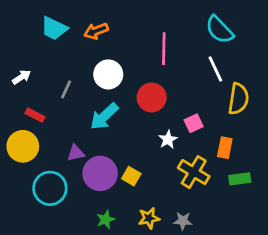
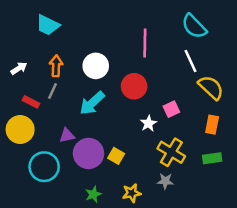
orange arrow: (96, 31) -> (56, 66), moved, turned 114
gray line: (66, 89) -> (53, 91), moved
yellow semicircle: (238, 99) -> (211, 87), turned -56
orange rectangle: (225, 148) -> (212, 125), moved
gray star: (183, 221) -> (165, 181), moved

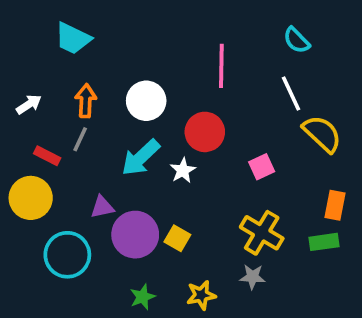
cyan semicircle: (194, 26) -> (297, 40), size x0.7
white star: (148, 123) -> (183, 170), moved
orange rectangle: (212, 125) -> (335, 205), moved

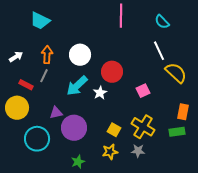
pink line: (221, 66) -> (121, 16), moved
yellow square: (177, 238) -> (114, 130), moved
yellow star: (201, 295) -> (110, 152), moved

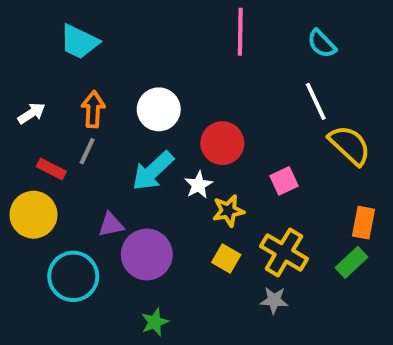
green rectangle: (177, 132) -> (352, 262), turned -35
yellow star: (110, 152) -> (228, 211), moved

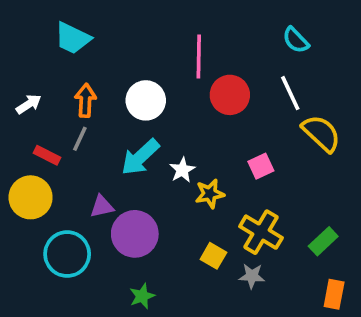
pink line: (240, 32) -> (199, 57), moved
red circle: (222, 143) -> (230, 95), moved
orange rectangle: (363, 223) -> (334, 294), moved
yellow square: (226, 258) -> (213, 256), moved

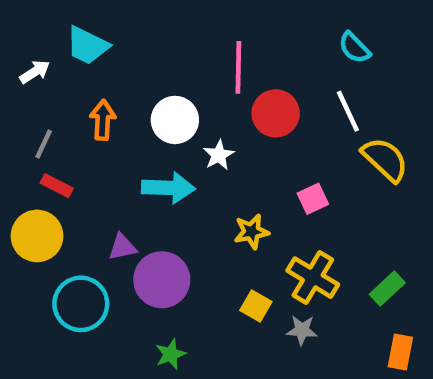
white arrow: (29, 104) -> (35, 72), moved
gray line: (80, 139) -> (44, 144), moved
cyan arrow: (140, 157) -> (168, 188), turned -135
white star: (182, 170) -> (219, 155), moved

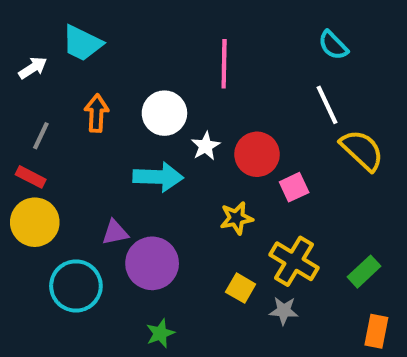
red circle: (276, 113) -> (257, 154), moved
red rectangle: (57, 186) -> (31, 177), moved

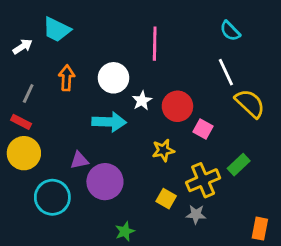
pink square: (294, 187) -> (203, 129), turned -36
yellow cross: (294, 261) -> (203, 180), turned 36
green rectangle: (364, 272) -> (239, 165), moved
green star: (160, 333) -> (125, 231), moved

